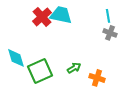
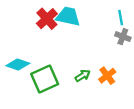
cyan diamond: (16, 58) -> (18, 64), turned -55
orange cross: (97, 78) -> (107, 76), moved, turned 35

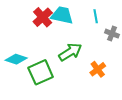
cyan line: (121, 18) -> (96, 16), moved
green arrow: (83, 76) -> (70, 52), moved, size x1.6

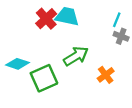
cyan line: (96, 16) -> (117, 20), moved, turned 32

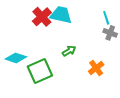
cyan line: (117, 20) -> (106, 18), turned -40
green arrow: (76, 56) -> (69, 51), size x0.6

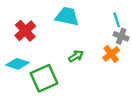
red cross: (42, 17) -> (25, 31), moved
orange cross: (96, 68) -> (111, 54), moved

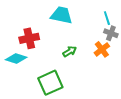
red cross: (25, 31) -> (29, 38), moved, turned 30
green square: (44, 78) -> (50, 83), moved

